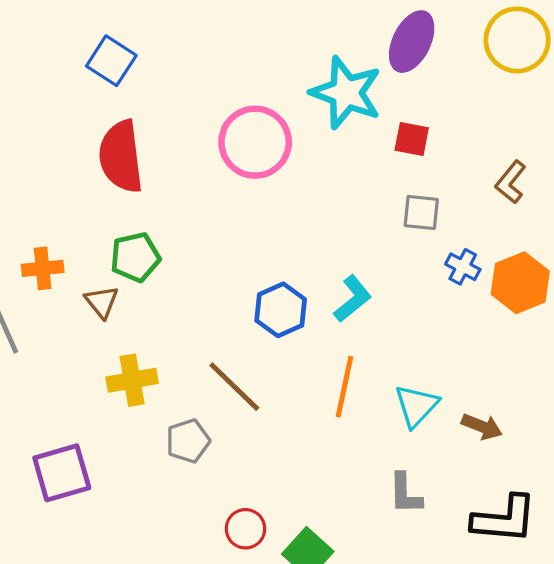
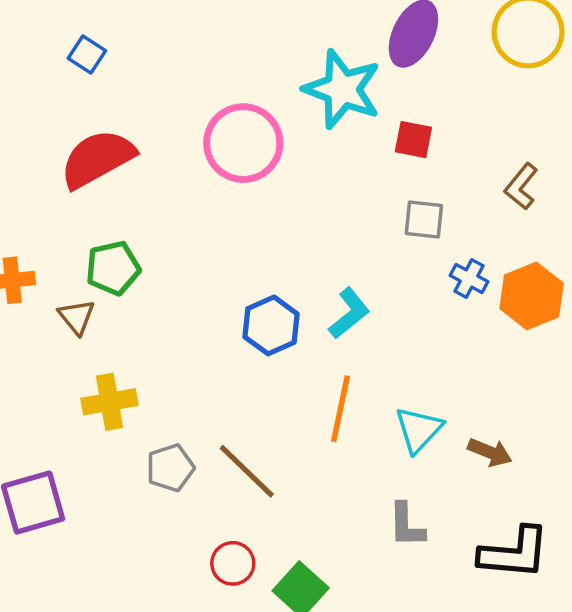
blue square: (111, 61) -> (87, 54), size x0.7
red semicircle: (121, 157) -> (97, 159), turned 68
brown line: (234, 387) -> (247, 471), moved

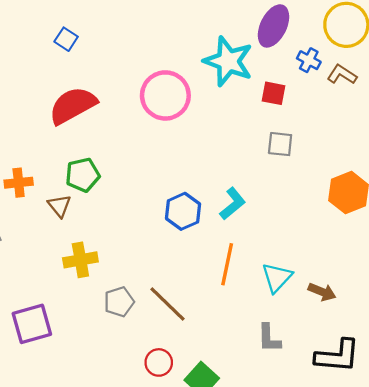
brown L-shape: (521, 186) -> (342, 75), moved, turned 84
blue cross: (469, 279) -> (309, 60), moved

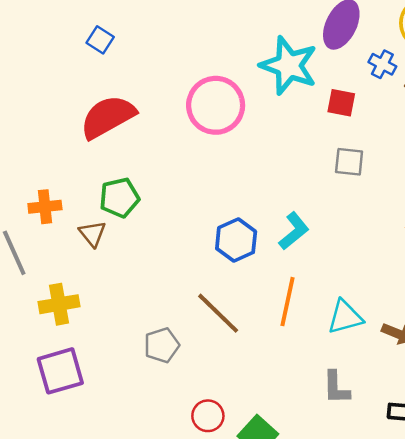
yellow cross: (80, 260) -> (59, 304), moved
cyan triangle: (277, 278) -> (345, 317), turned 32
brown line: (168, 304) -> (218, 313), moved

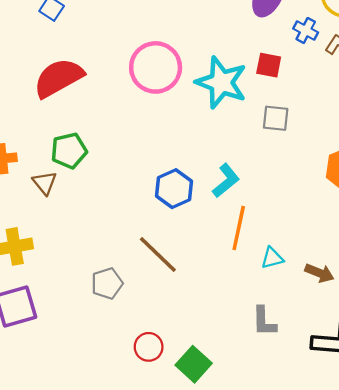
cyan star: (289, 66) -> (221, 82), moved
orange line: (287, 302) -> (239, 228), moved
cyan triangle: (345, 317) -> (272, 258), size x0.7

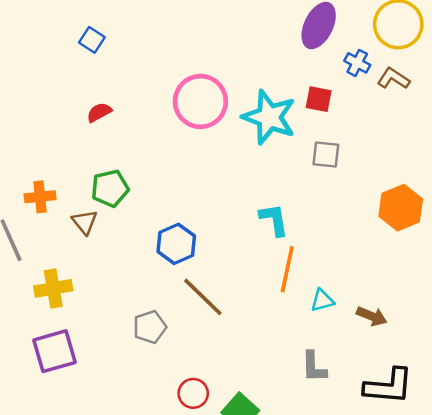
red semicircle: (59, 78) -> (99, 112), size x0.5
cyan L-shape: (226, 181) -> (274, 220), turned -60
blue hexagon: (174, 189) -> (176, 244), moved

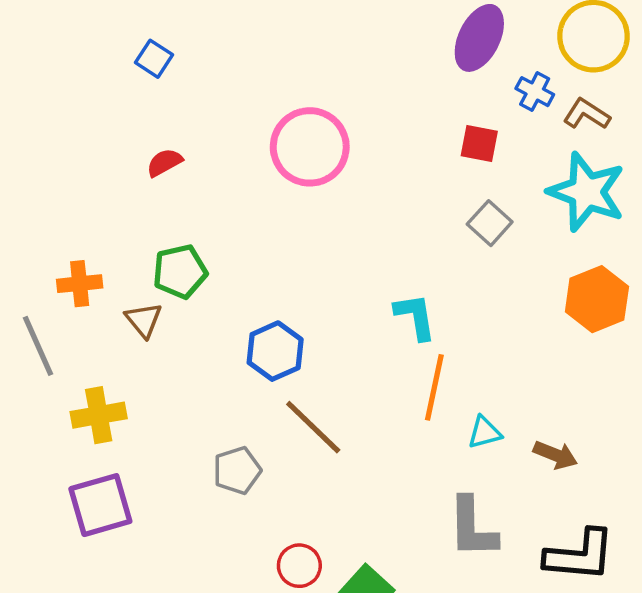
cyan star: (269, 117) -> (587, 192), moved
gray square: (326, 155) -> (490, 223), turned 36
gray L-shape: (314, 367) -> (472, 528), size x1.4

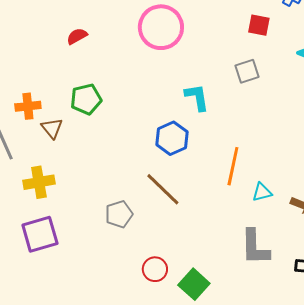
gray square: (490, 223) -> (247, 71), moved, turned 30
cyan L-shape: (415, 316) -> (197, 97), moved
brown triangle: (144, 320) -> (52, 128), moved
blue hexagon: (275, 351) -> (172, 138), moved

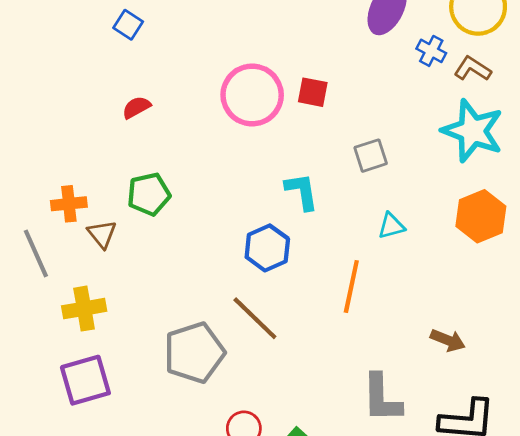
red square: (259, 25) -> (313, 92), moved
cyan triangle: (262, 192) -> (391, 226), moved
gray pentagon: (119, 214) -> (194, 353), size x1.6

